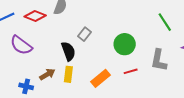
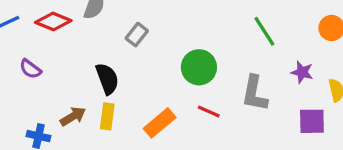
gray rectangle: (84, 34) -> (137, 35), moved
purple semicircle: (21, 45) -> (30, 69), size x0.6
red line: (131, 71) -> (209, 111), turned 40

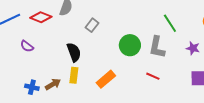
gray L-shape: (255, 93) -> (157, 47), moved
red line: (209, 111) -> (153, 76), moved
brown arrow: (73, 116) -> (53, 84), moved

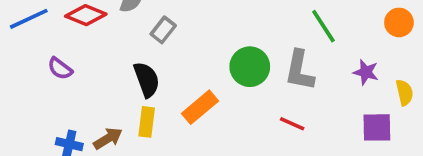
gray rectangle: (92, 25) -> (163, 30), moved
orange rectangle: (106, 79) -> (200, 107), moved

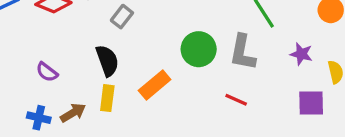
purple semicircle: (60, 69) -> (47, 72), moved

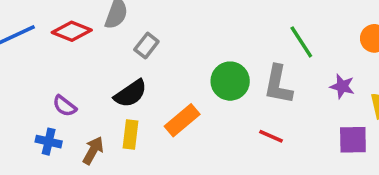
black semicircle: (107, 61) -> (130, 94), turned 76
brown arrow: (73, 113) -> (93, 150), turned -30
blue cross: (39, 118) -> (49, 142), moved

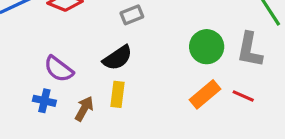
gray rectangle: (146, 45) -> (132, 15), turned 30
purple semicircle: (65, 106) -> (59, 69), size x1.4
orange rectangle: (182, 120) -> (205, 94), moved

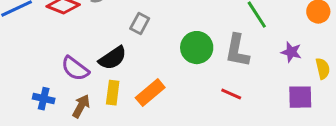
gray rectangle: (132, 15) -> (140, 24), moved, turned -40
purple semicircle: (59, 69) -> (75, 69), moved
orange rectangle: (205, 94) -> (150, 93), moved

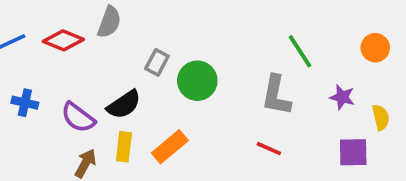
green circle: (197, 48) -> (197, 81), moved
blue cross: (44, 99) -> (25, 103), moved

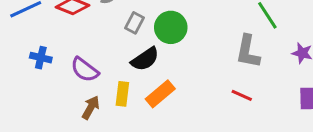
gray rectangle: (157, 62) -> (134, 23), moved
green circle: (197, 81) -> (171, 27), moved
black semicircle: (124, 105) -> (145, 59), moved

